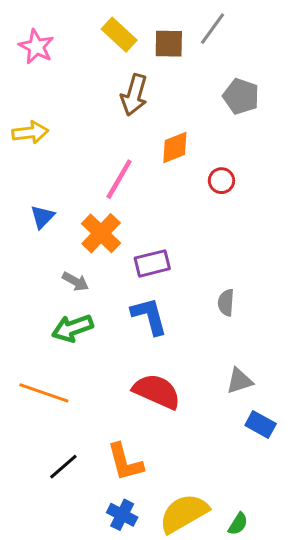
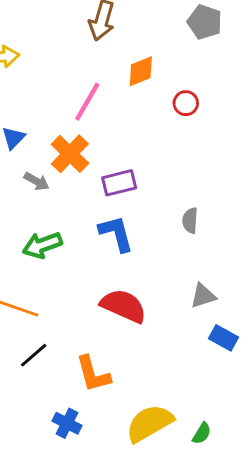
gray arrow: (75, 281) -> (37, 181), moved
black line: (63, 467) -> (34, 355), moved
blue cross: (122, 515) -> (67, 423), moved

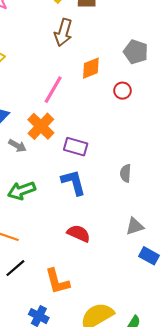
gray pentagon: (205, 22) -> (136, 52), moved
purple rectangle: (119, 183) -> (76, 147), turned 30
red semicircle: (123, 306) -> (79, 233), size x0.7

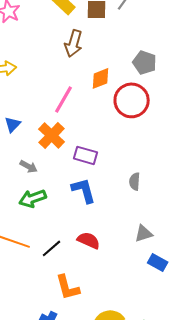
red circle: (122, 91) -> (132, 100), size x2.0
gray arrow: (17, 146) -> (29, 166), moved
black line: (15, 268) -> (52, 248), moved

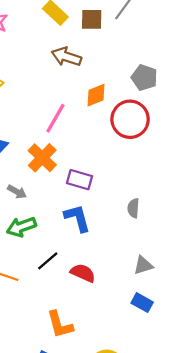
brown arrow: (74, 43) -> (66, 57), turned 92
black line: (52, 248) -> (48, 261), moved
blue rectangle: (158, 262) -> (142, 303), moved

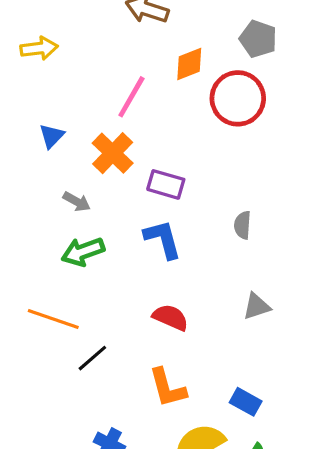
black line: (48, 261) -> (92, 358), moved
blue rectangle: (142, 303) -> (246, 402), moved
orange L-shape: (60, 325) -> (167, 388), moved

